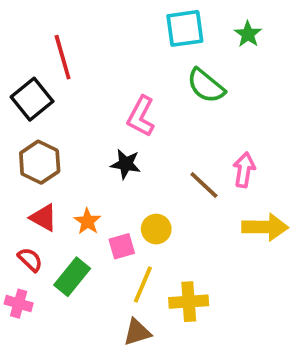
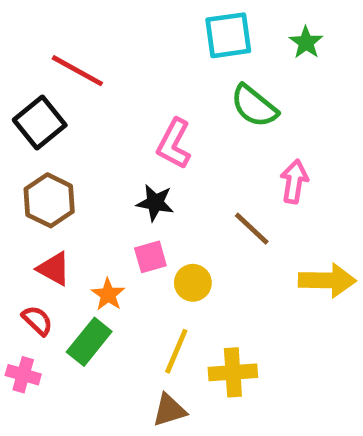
red line: (63, 57) -> (77, 71), turned -45
pink arrow: (244, 170) -> (294, 181), moved
orange star: (87, 221) -> (108, 295), moved
pink square: (122, 246) -> (150, 257), moved

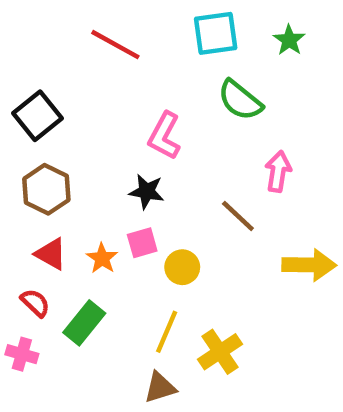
red line: (77, 71) -> (115, 45), moved
orange star: (108, 295) -> (102, 258), moved
yellow cross: (233, 372) -> (220, 352), turned -30

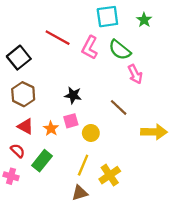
red line: (115, 45) -> (58, 38), moved
pink L-shape: (164, 136) -> (90, 48), moved
pink arrow: (278, 171) -> (135, 74), moved, turned 144

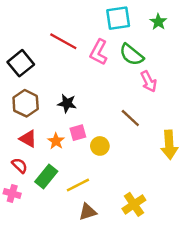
black star: (73, 95) -> (67, 103), moved
yellow arrow: (154, 132) -> (169, 145), turned 85
yellow line: (83, 165) -> (78, 185), moved, turned 40
yellow cross: (110, 175) -> (134, 204), moved

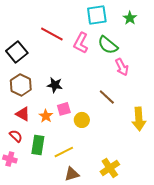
green rectangle: (46, 176) -> (38, 145), turned -30

